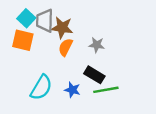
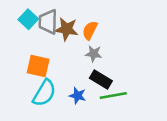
orange square: (23, 40) -> (38, 66), moved
gray star: (97, 45) -> (94, 54), moved
orange semicircle: (66, 47) -> (90, 30), moved

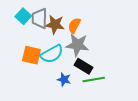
gray star: (94, 54) -> (77, 45), size x1.6
cyan semicircle: (44, 93) -> (52, 54), moved, turned 30

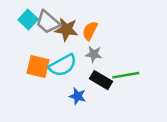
gray trapezoid: (40, 18) -> (48, 22), turned -50
gray star: (77, 45) -> (94, 54), size x0.6
green line: (94, 80) -> (126, 75), moved

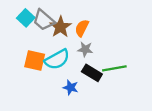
brown star: (66, 29) -> (60, 27), turned 30

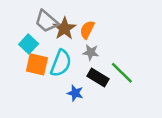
cyan square: (26, 18) -> (29, 44), moved
cyan semicircle: (57, 59) -> (61, 63), turned -40
green line: (114, 68) -> (122, 73), turned 55

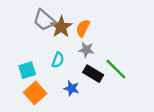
cyan square: (29, 44) -> (27, 70), moved, turned 30
cyan semicircle: (61, 63) -> (58, 60), size x0.6
orange square: (37, 64) -> (35, 93), moved, turned 35

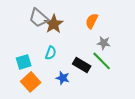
orange semicircle: (83, 28) -> (92, 21), moved
gray star: (86, 50) -> (104, 43), moved

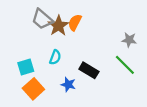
orange semicircle: (92, 21) -> (75, 22), moved
gray star: (104, 43) -> (129, 40), moved
green line: (102, 61) -> (125, 65), moved

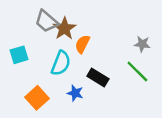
orange semicircle: (75, 22) -> (82, 44), moved
cyan semicircle: (55, 57) -> (61, 63), size x1.5
cyan square: (26, 67) -> (19, 55), moved

